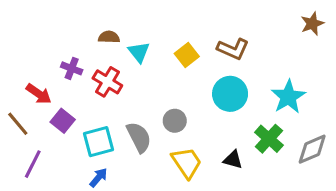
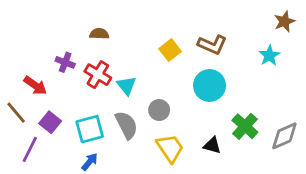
cyan triangle: (139, 52) -> (126, 85), moved
cyan star: (288, 97) -> (269, 56), moved, size x0.7
purple square: (63, 121) -> (50, 122), moved

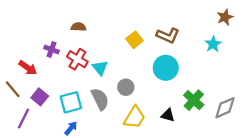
yellow trapezoid: (170, 148) -> (134, 117), turned 65

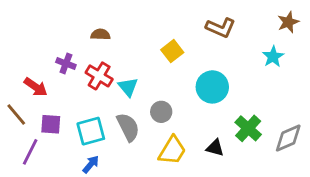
brown L-shape: (168, 35) -> (221, 28), moved
purple square: (40, 97) -> (51, 124), turned -35

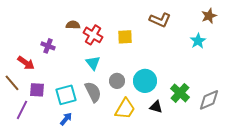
yellow square: (172, 51) -> (125, 37), turned 35
red cross: (99, 76) -> (93, 35), moved
cyan circle: (212, 87) -> (145, 81), moved

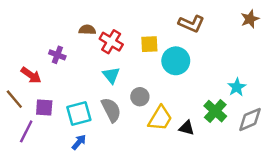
cyan star: (198, 41) -> (237, 87), moved
cyan circle: (145, 81) -> (176, 61), moved
yellow trapezoid: (125, 109) -> (160, 118), moved

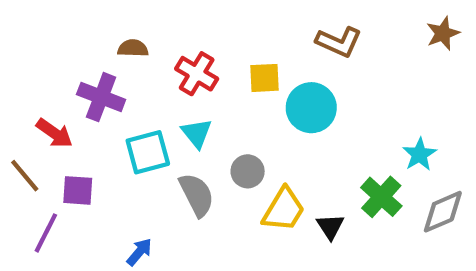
brown semicircle: (87, 30) -> (133, 48), moved
purple cross: (57, 55) -> (101, 97), size x1.5
cyan square: (79, 113) -> (148, 152), moved
black triangle: (187, 128) -> (330, 227), turned 42

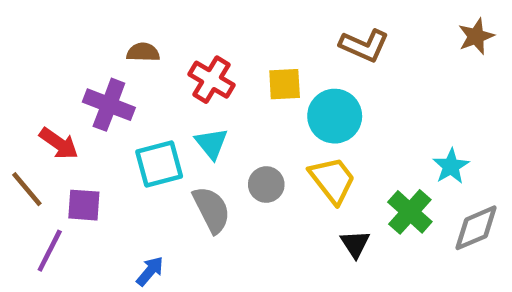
yellow trapezoid: (284, 210) -> (332, 180), moved, turned -69

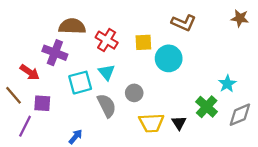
brown star: (476, 36) -> (240, 18), turned 30
brown semicircle: (143, 52) -> (72, 26), size x1.6
yellow trapezoid: (332, 180) -> (151, 123), moved, turned 125

